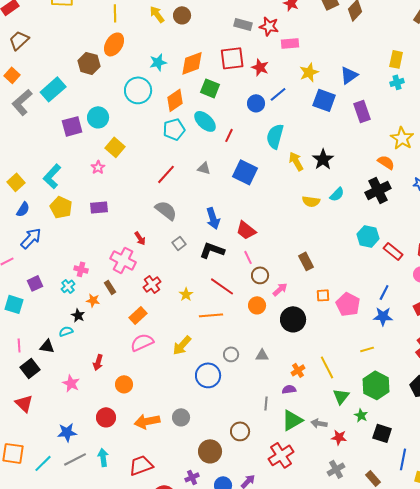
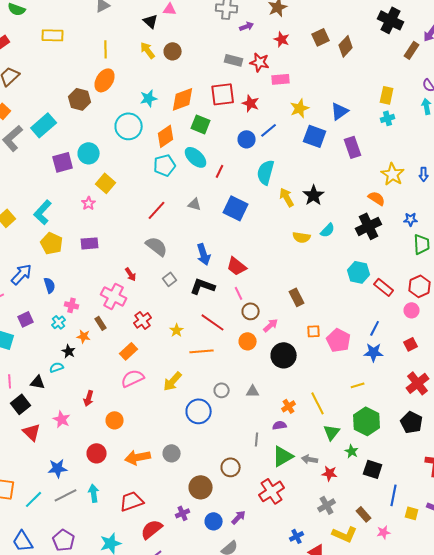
blue semicircle: (23, 209) -> (50, 285), moved, turned -49
red triangle: (24, 403) -> (32, 432), moved

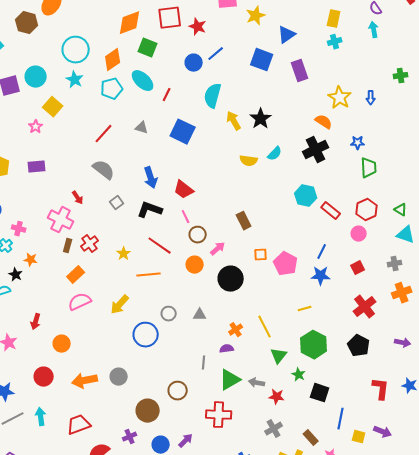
cyan star: (149, 98) -> (75, 80), moved, turned -30
yellow star: (300, 108) -> (256, 16), moved
brown rectangle: (101, 323) -> (68, 246), moved, turned 48
red cross: (272, 491) -> (219, 415), turned 35

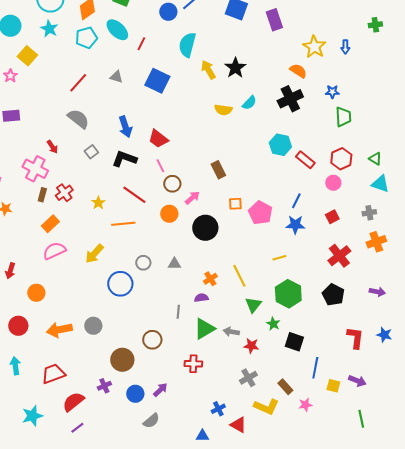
red cross: (219, 415) -> (193, 364), size x0.7

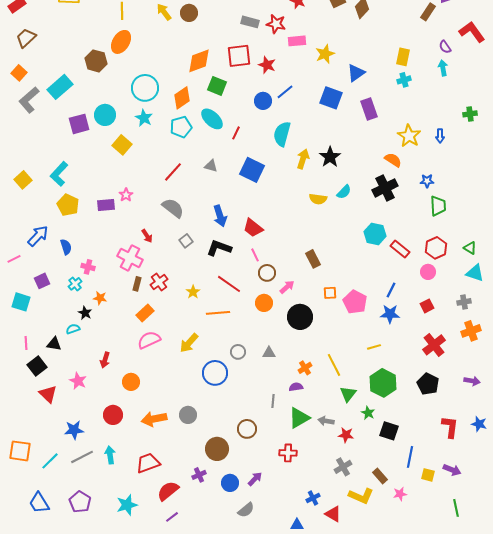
yellow arrow: (208, 70) -> (303, 159), turned 48
pink star: (10, 76) -> (126, 195), moved

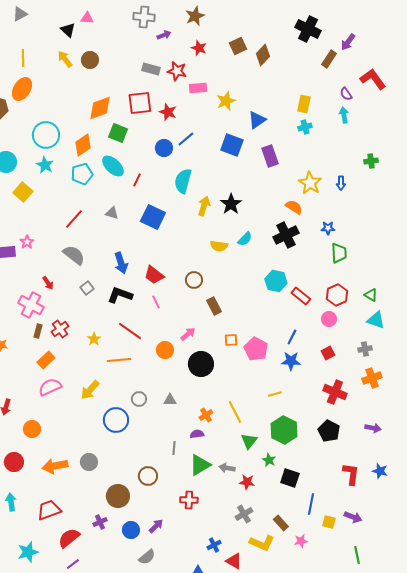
brown circle: (267, 273) -> (194, 280), moved
red cross: (434, 345) -> (335, 392), turned -30

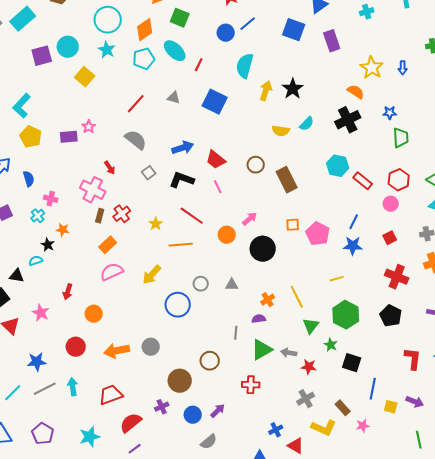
blue arrow: (121, 263) -> (183, 148), turned -90
brown rectangle: (214, 306) -> (287, 180), moved, size x1.4

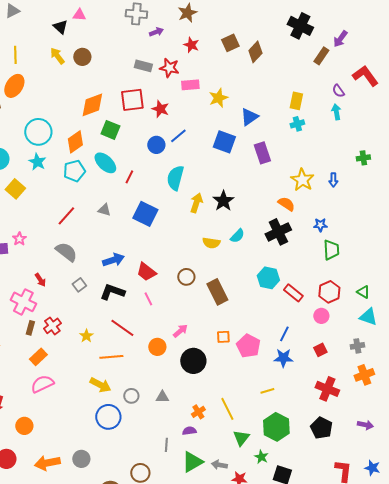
yellow arrow: (152, 275) -> (100, 385), moved, turned -105

